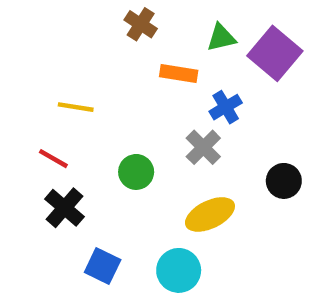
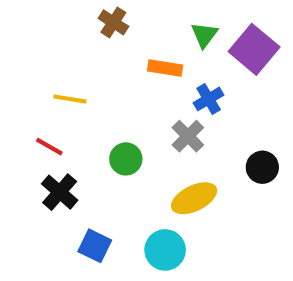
brown cross: (141, 24) -> (113, 22), moved
green triangle: (221, 38) -> (204, 35), turned -40

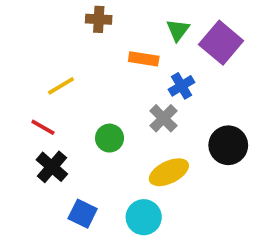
brown cross: (113, 22) -> (99, 19), turned -30
yellow line: (70, 99) -> (61, 86), turned -40
black circle: (262, 167) -> (228, 145), size x1.4

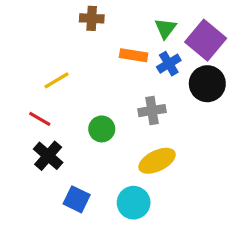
blue cross: (181, 86) -> (169, 64), moved
gray cross: (163, 118) -> (152, 111), turned 36
black circle: (228, 145) -> (207, 84), moved

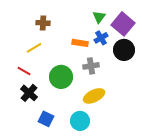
brown cross: (92, 18) -> (43, 23), moved
orange rectangle: (134, 55) -> (80, 43), moved
green circle: (102, 129) -> (61, 77), size x1.5

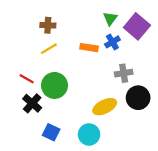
yellow line: (34, 48) -> (49, 49), moved
black circle: (124, 50) -> (138, 98), moved
gray cross: (91, 66) -> (124, 73), moved
green circle: (61, 77) -> (54, 85), moved

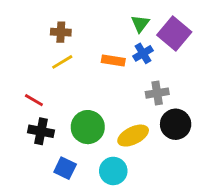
green circle: (54, 85) -> (88, 127), moved
black cross: (32, 103) -> (41, 131), turned -30

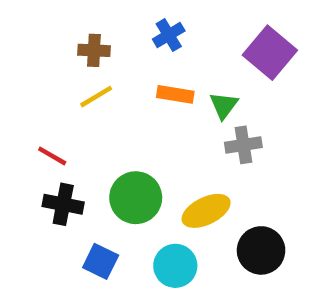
green triangle: (140, 24) -> (224, 105), moved
blue cross: (143, 53) -> (169, 35), moved
black circle: (176, 124) -> (261, 250), moved

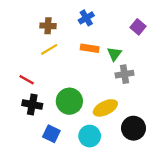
purple square: (270, 53) -> (138, 27), size x0.6

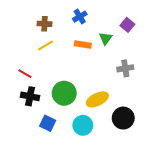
green triangle: (114, 54) -> (106, 38), moved
gray cross: (124, 74) -> (125, 68), moved

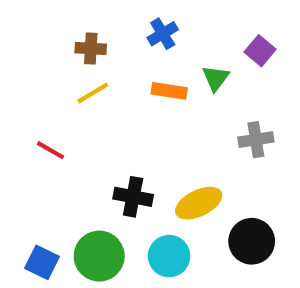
green circle: (64, 93) -> (99, 256), moved
black cross: (30, 96) -> (133, 197), moved
blue square: (48, 123) -> (42, 262), moved

